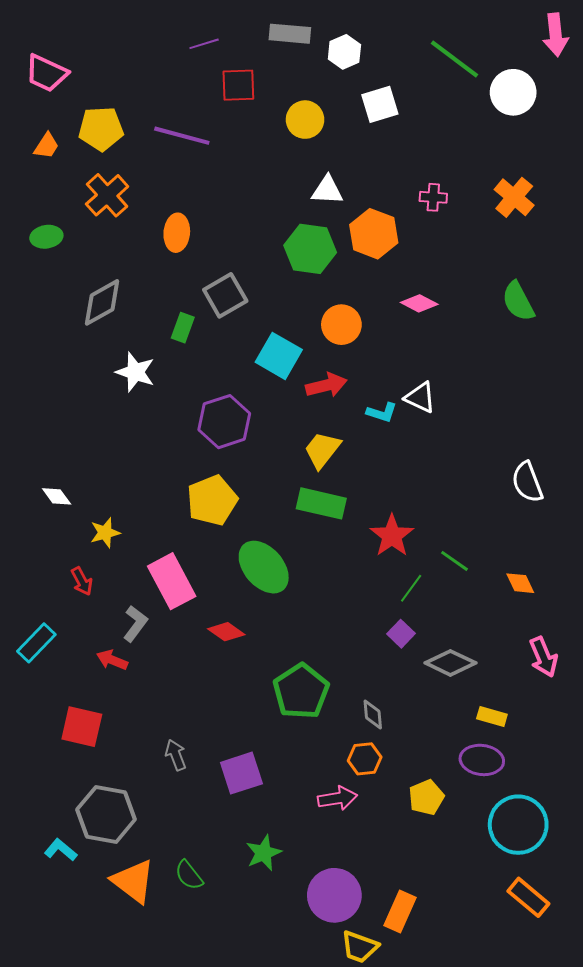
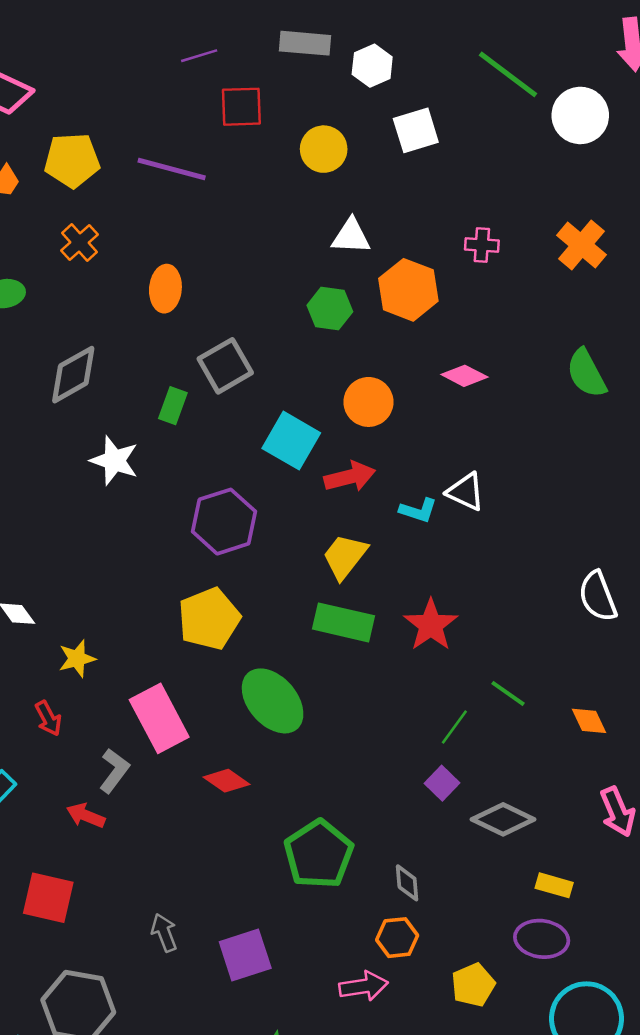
orange cross: (107, 195) -> (79, 243), size x0.7
green hexagon: (310, 249) -> (330, 309), size x0.7
red star: (392, 536) -> (431, 625), moved

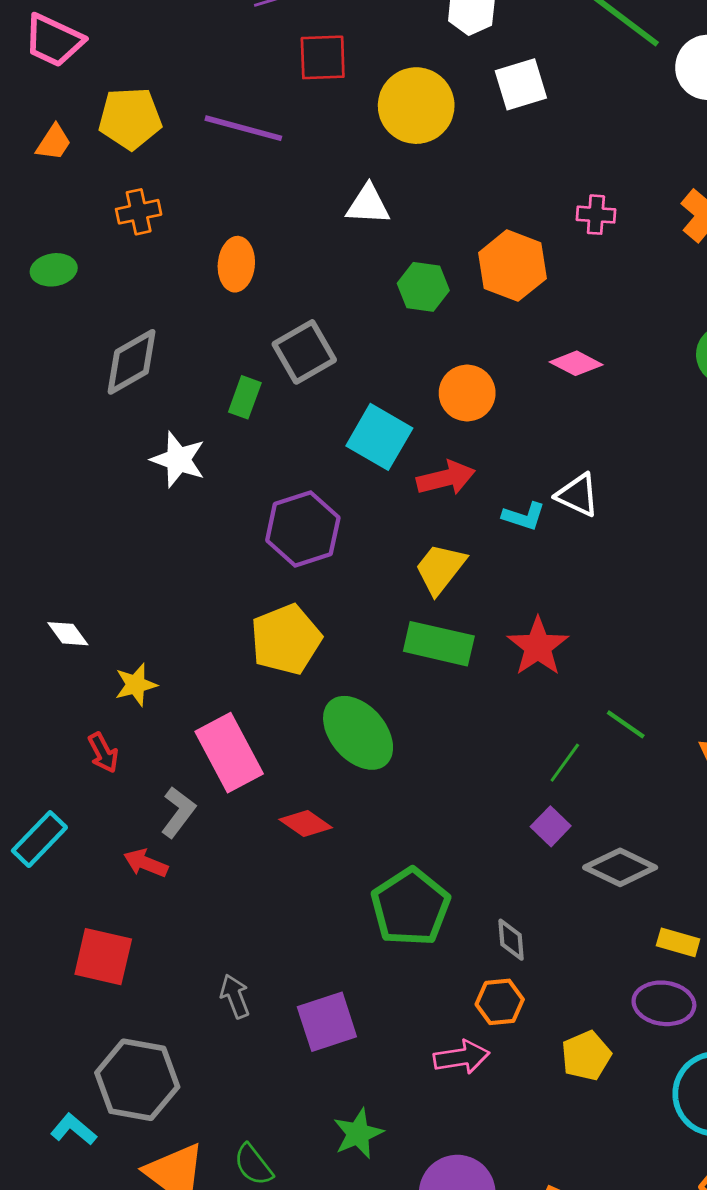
yellow circle: (324, 149) -> (416, 106), size x1.4
white triangle: (351, 236) -> (368, 205), moved
orange cross: (79, 243) -> (139, 212), turned 30

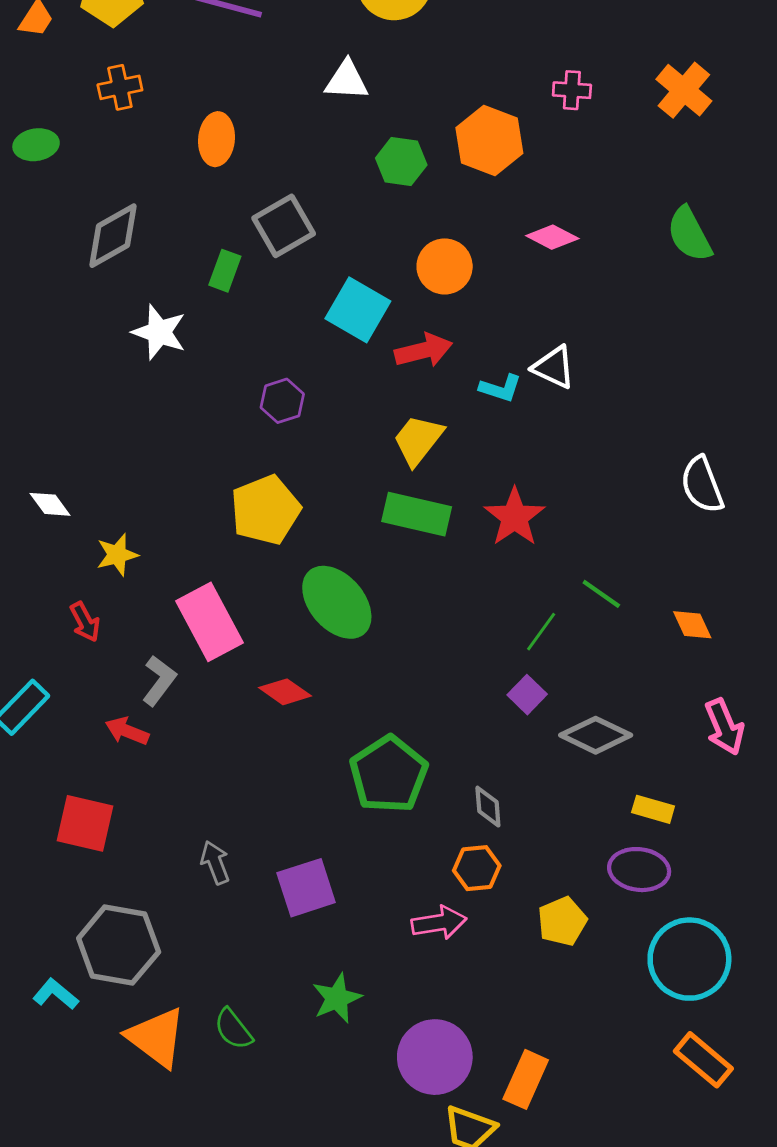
purple hexagon: (303, 529) -> (282, 401), size x0.6

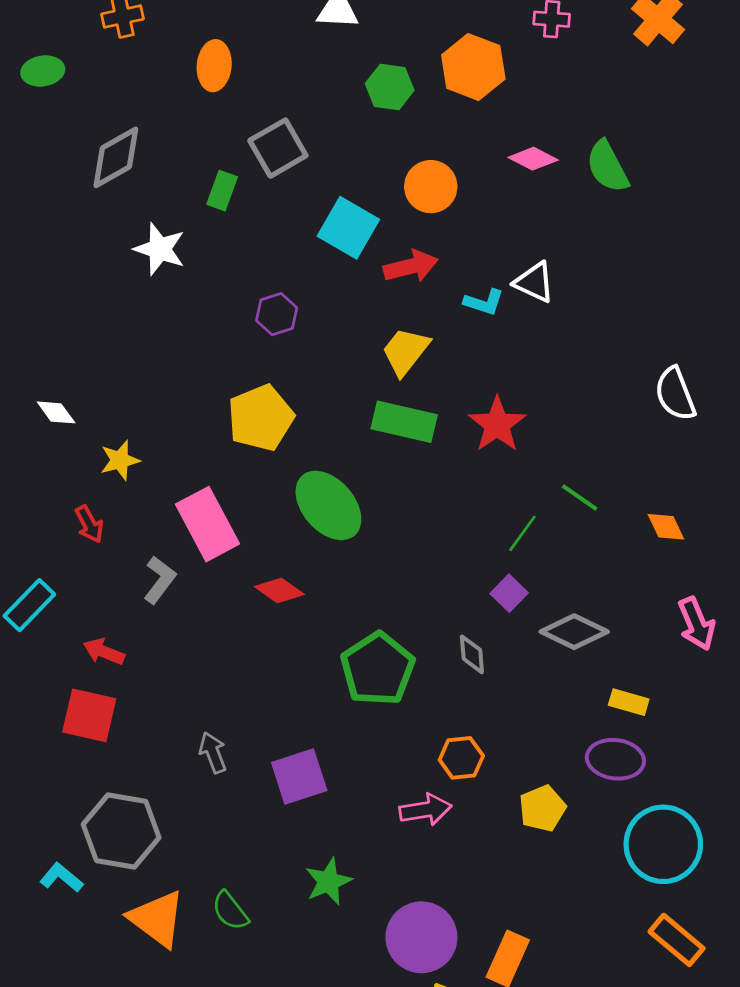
green semicircle: (689, 234) -> (607, 167), moved
red arrow: (127, 731) -> (104, 652), moved
gray diamond: (488, 807) -> (472, 654), moved

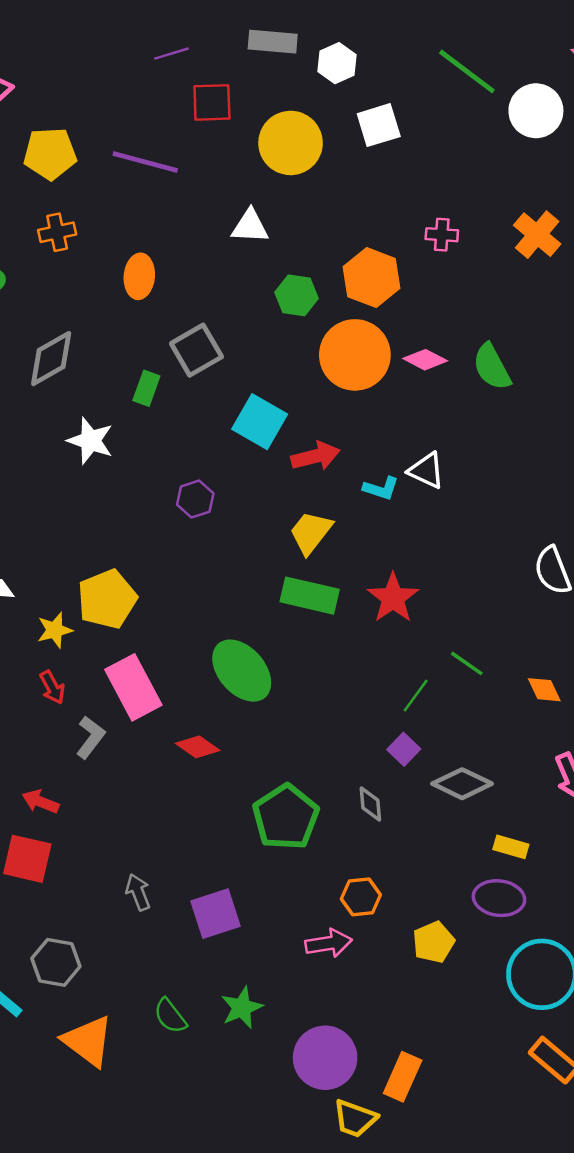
orange circle: (431, 187) -> (355, 355), moved, size x1.5
yellow pentagon: (261, 418) -> (107, 599), moved
red arrow: (89, 524) -> (52, 687), moved
gray hexagon: (121, 831) -> (56, 962), size x0.7
green semicircle: (230, 911) -> (170, 1016), moved

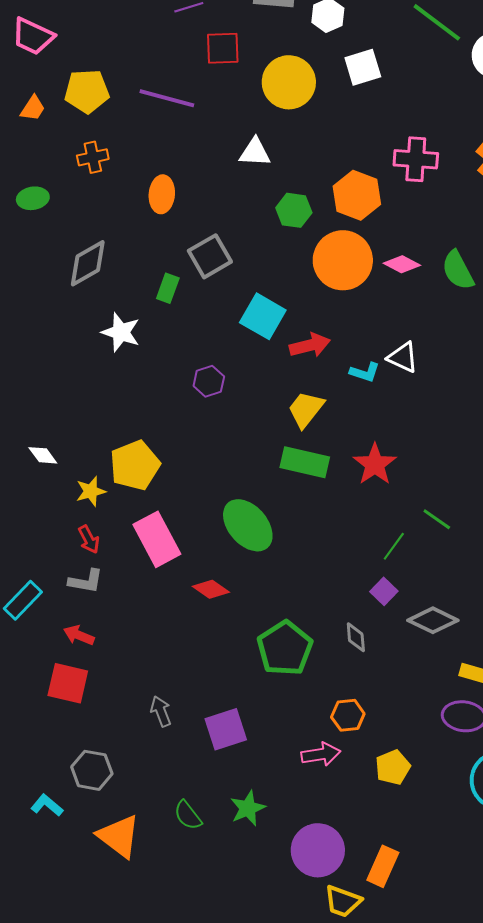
pink cross: (442, 235) -> (416, 159), size x1.6
gray L-shape: (90, 737) -> (86, 581), moved, turned 63
yellow pentagon: (433, 942) -> (393, 767), moved

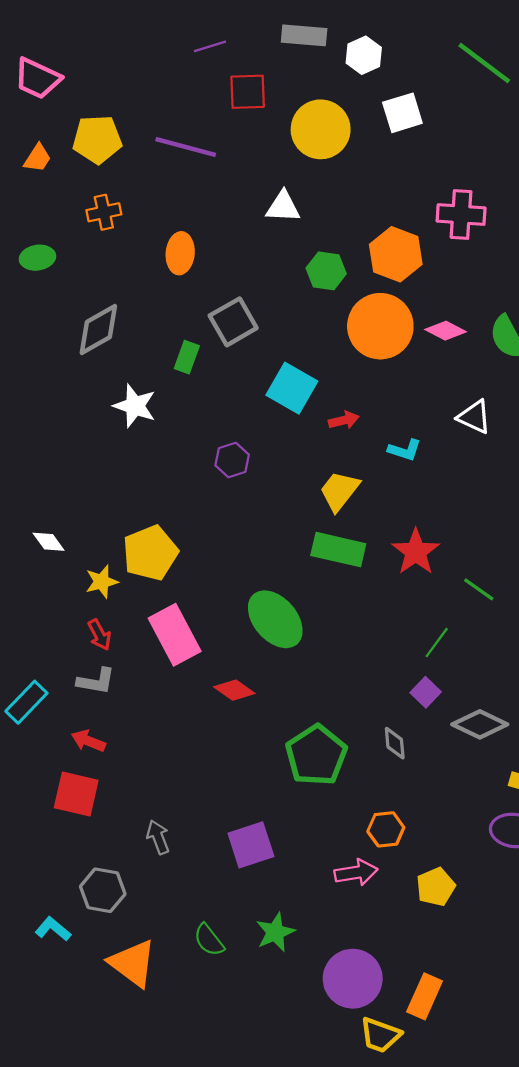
red arrow: (310, 345) -> (344, 420), size x0.7
white triangle: (403, 357) -> (474, 417), moved
green line: (437, 519) -> (479, 589), moved
gray arrow: (161, 711) -> (158, 837), moved

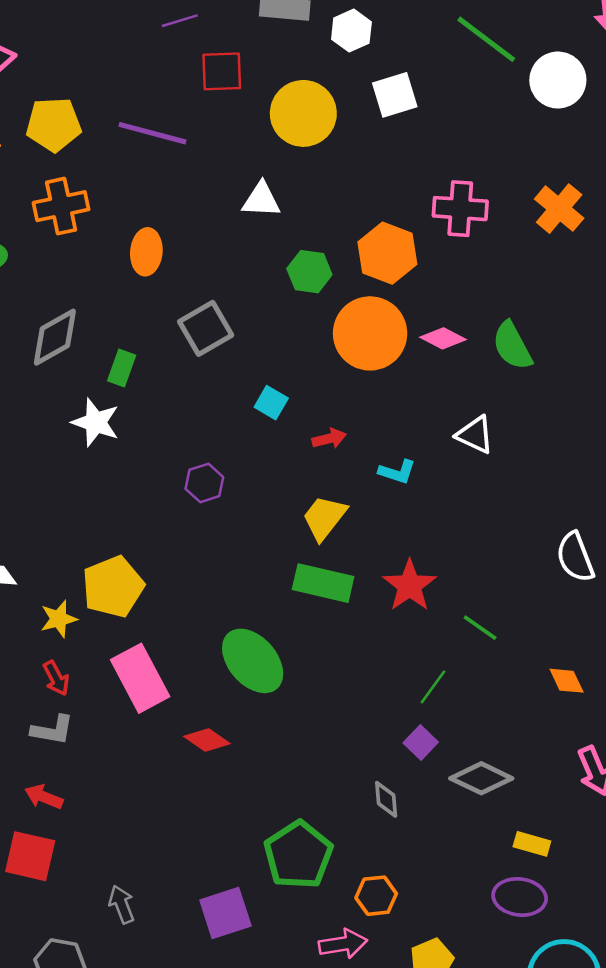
orange cross: (104, 212) -> (61, 206), size x1.4
green rectangle: (187, 357) -> (122, 368), moved
cyan square: (292, 388) -> (271, 403), size x0.6
green pentagon: (316, 755) -> (298, 855), moved

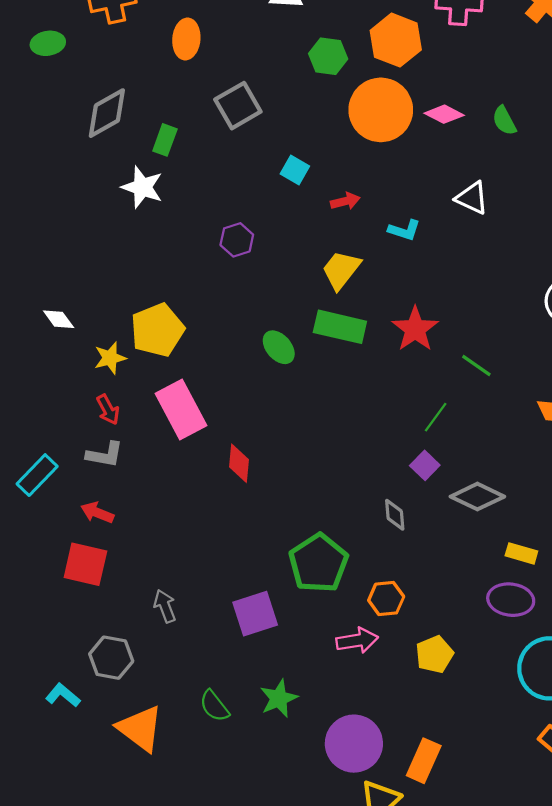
green semicircle: (512, 346) -> (504, 121), size x0.7
green ellipse: (253, 661) -> (279, 347), moved, size x0.6
red diamond: (207, 740) -> (239, 463), turned 60

